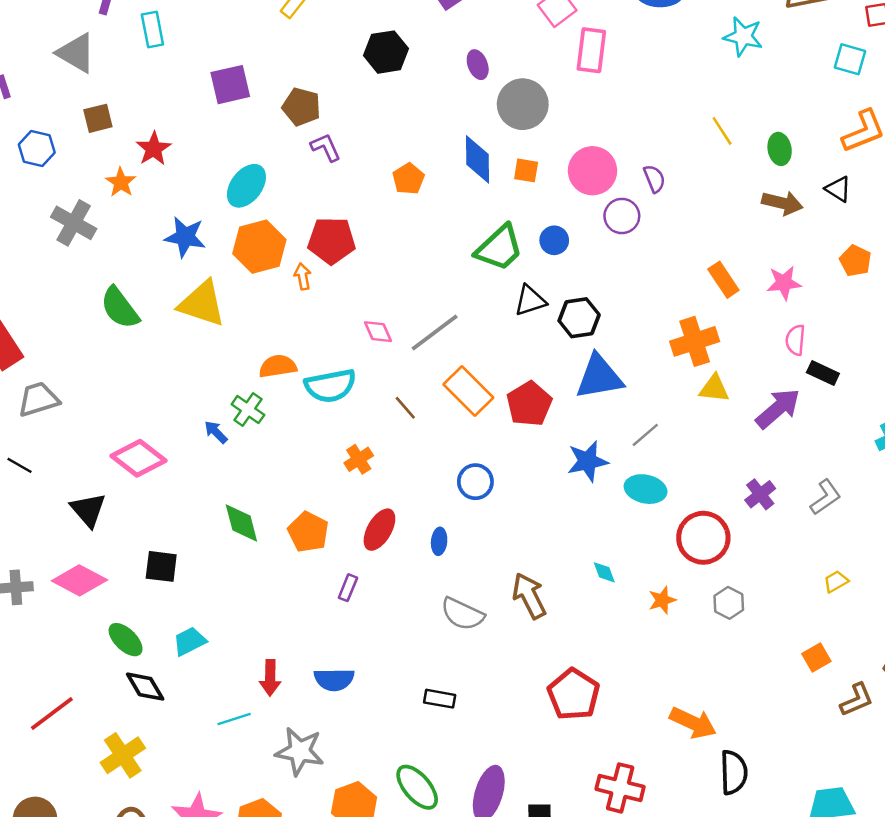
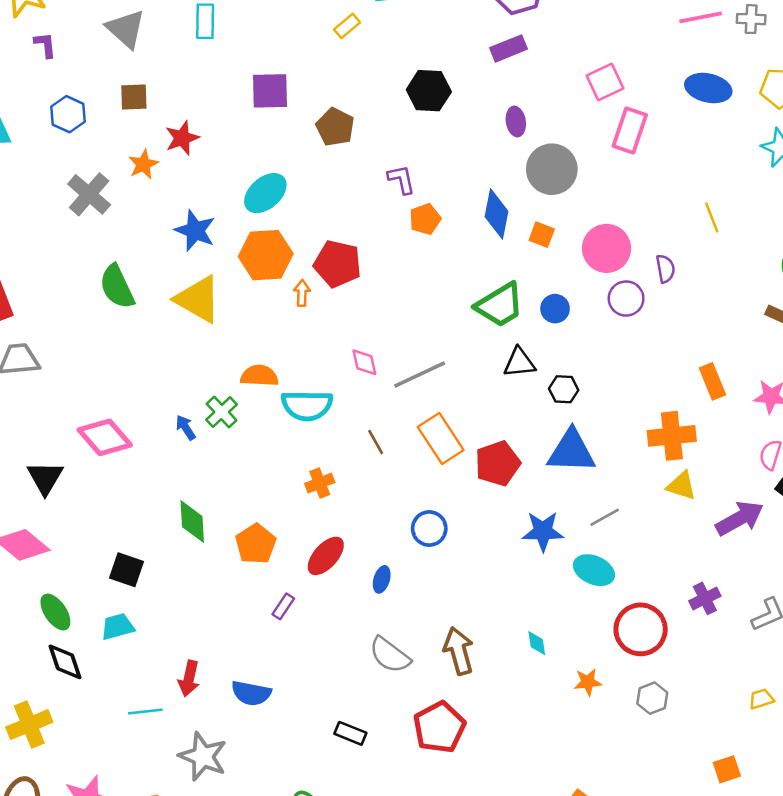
yellow line: (722, 131) -> (712, 218), moved
purple L-shape: (326, 147) -> (401, 179), moved
black hexagon: (579, 318) -> (564, 389), size x0.7
black square: (161, 566) -> (126, 570), moved
red pentagon: (574, 694) -> (439, 727), moved

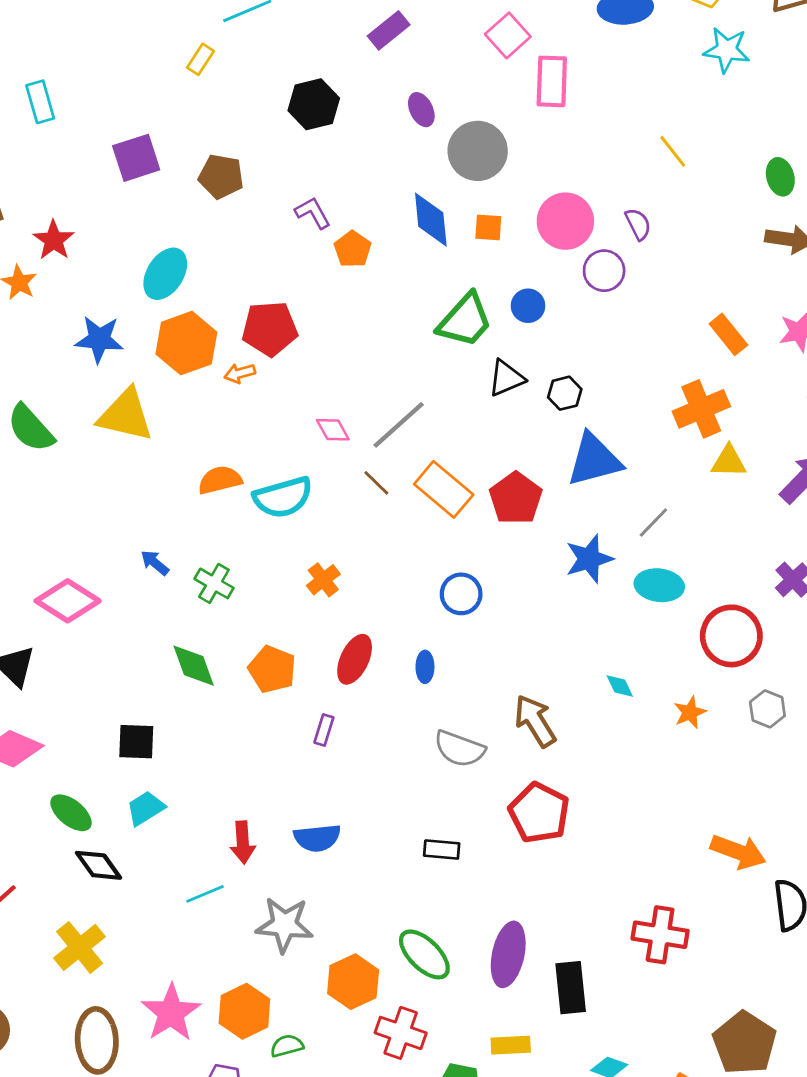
orange arrow: (302, 293) -> (240, 373), turned -90
green cross: (222, 412) -> (214, 583), moved
brown line: (376, 442) -> (376, 483), moved

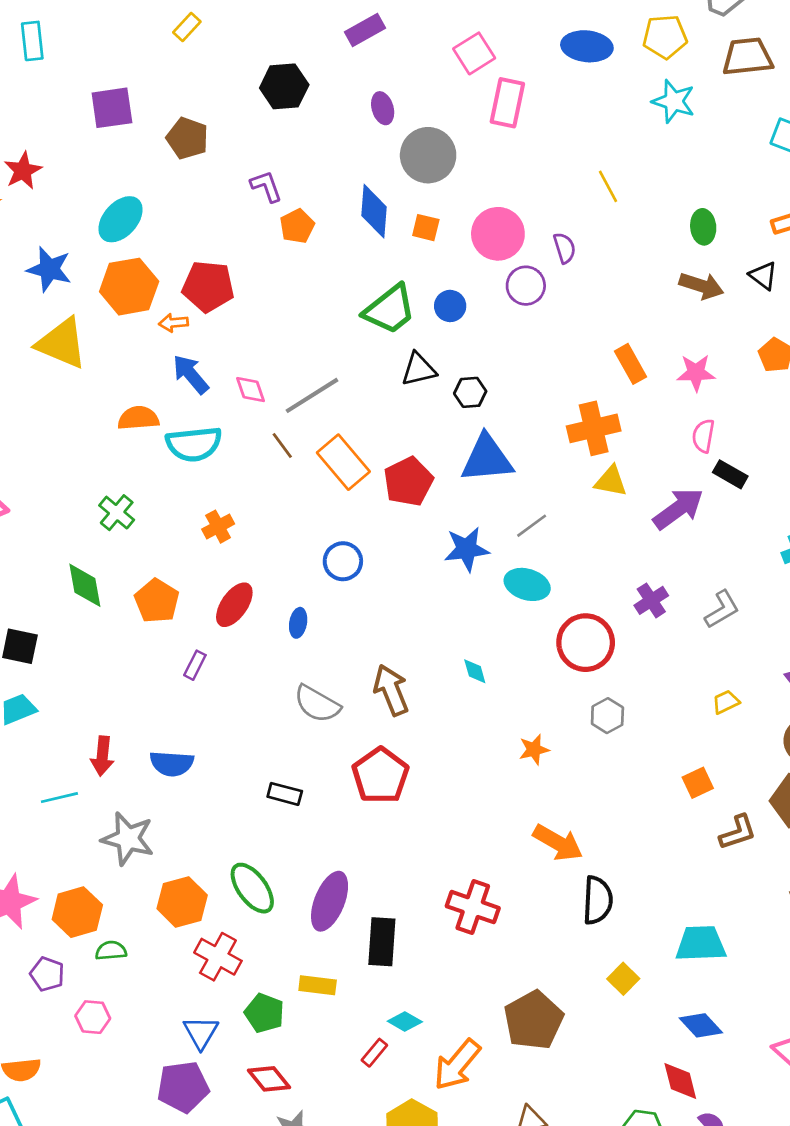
blue arrow: (155, 563) -> (191, 374), moved, size x1.5
orange star: (690, 712) -> (534, 750), moved

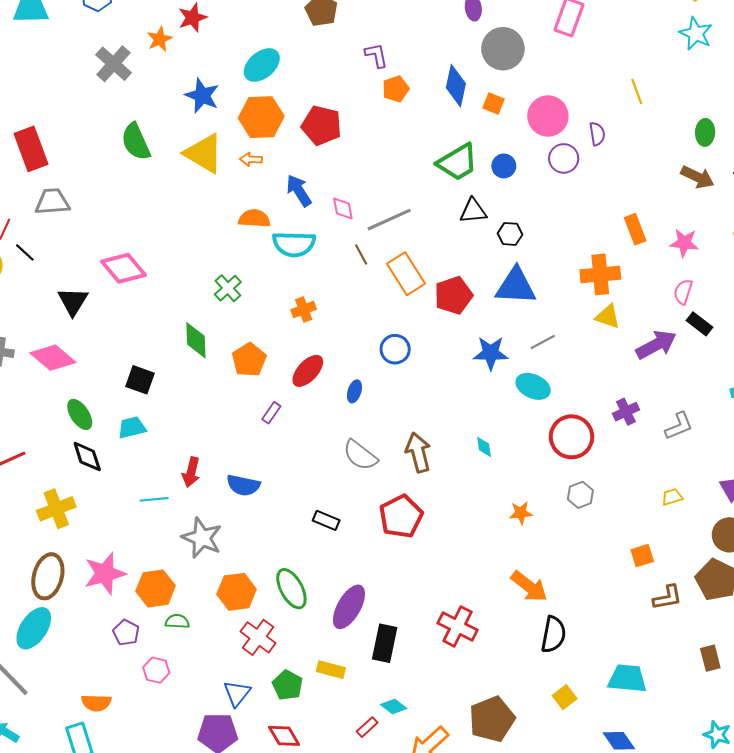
orange arrow: (174, 323) -> (251, 159), moved

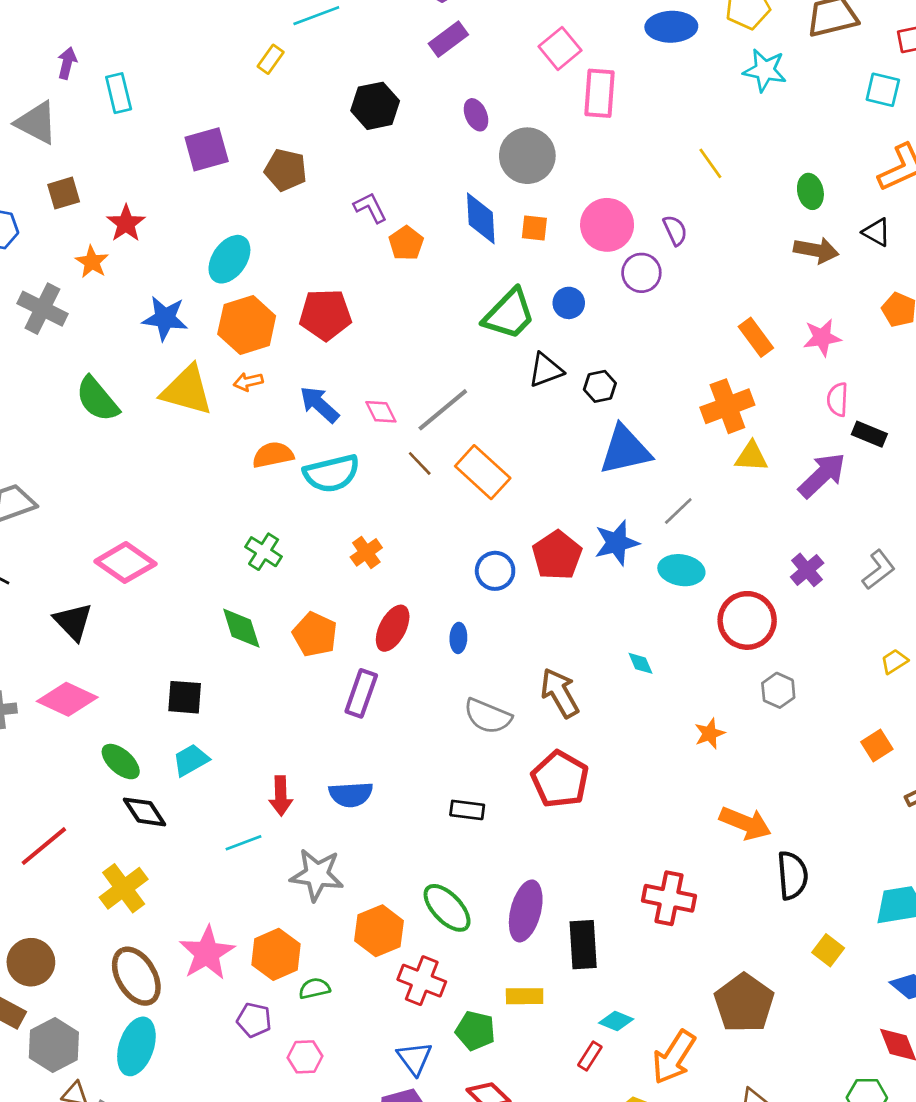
red pentagon: (453, 295) -> (557, 555), moved
purple rectangle: (271, 413) -> (361, 693), size x1.6
brown ellipse: (48, 576) -> (136, 976), turned -30

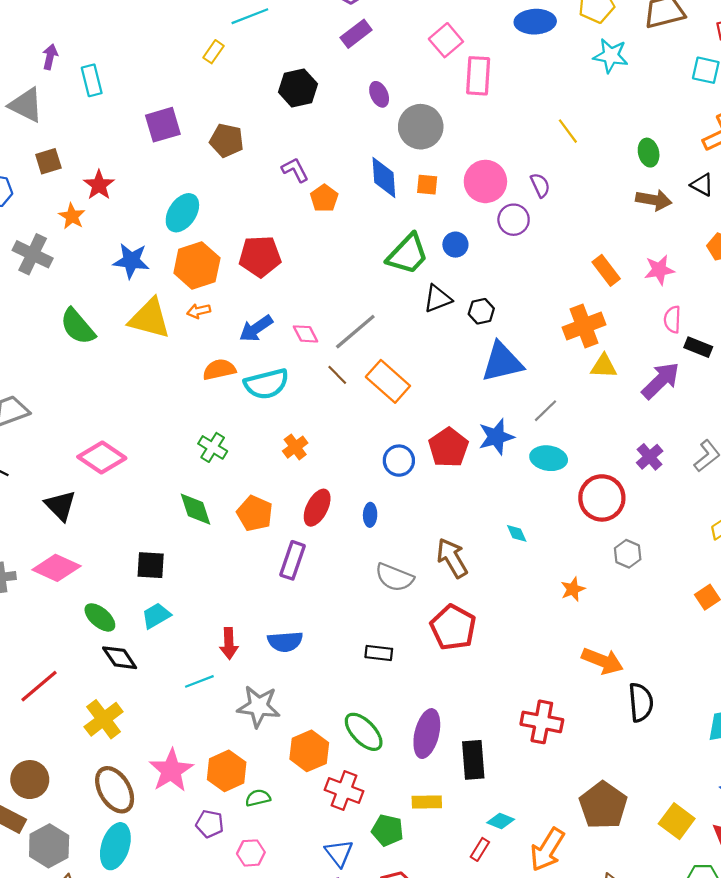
blue arrow: (319, 404) -> (256, 329), turned -76
yellow square: (828, 950) -> (677, 821), moved, size x1.4

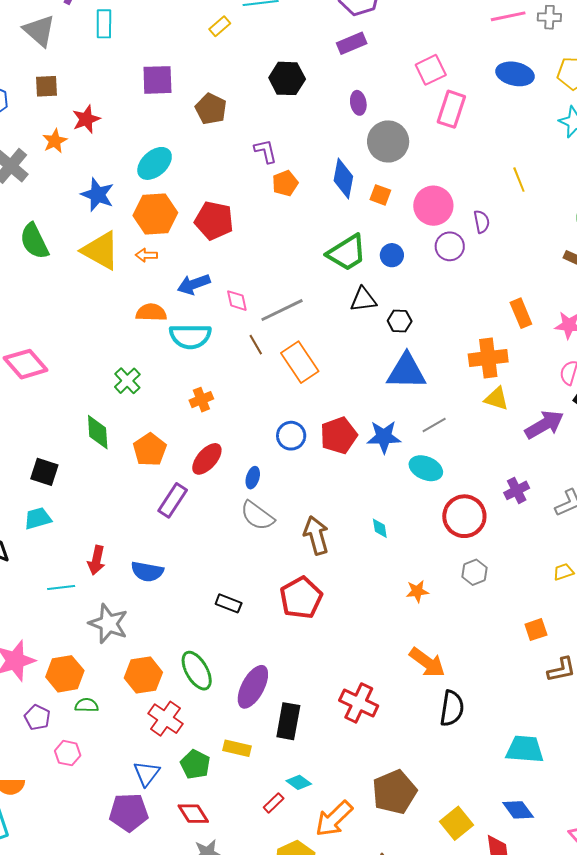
gray semicircle: (394, 577) -> (257, 516), moved

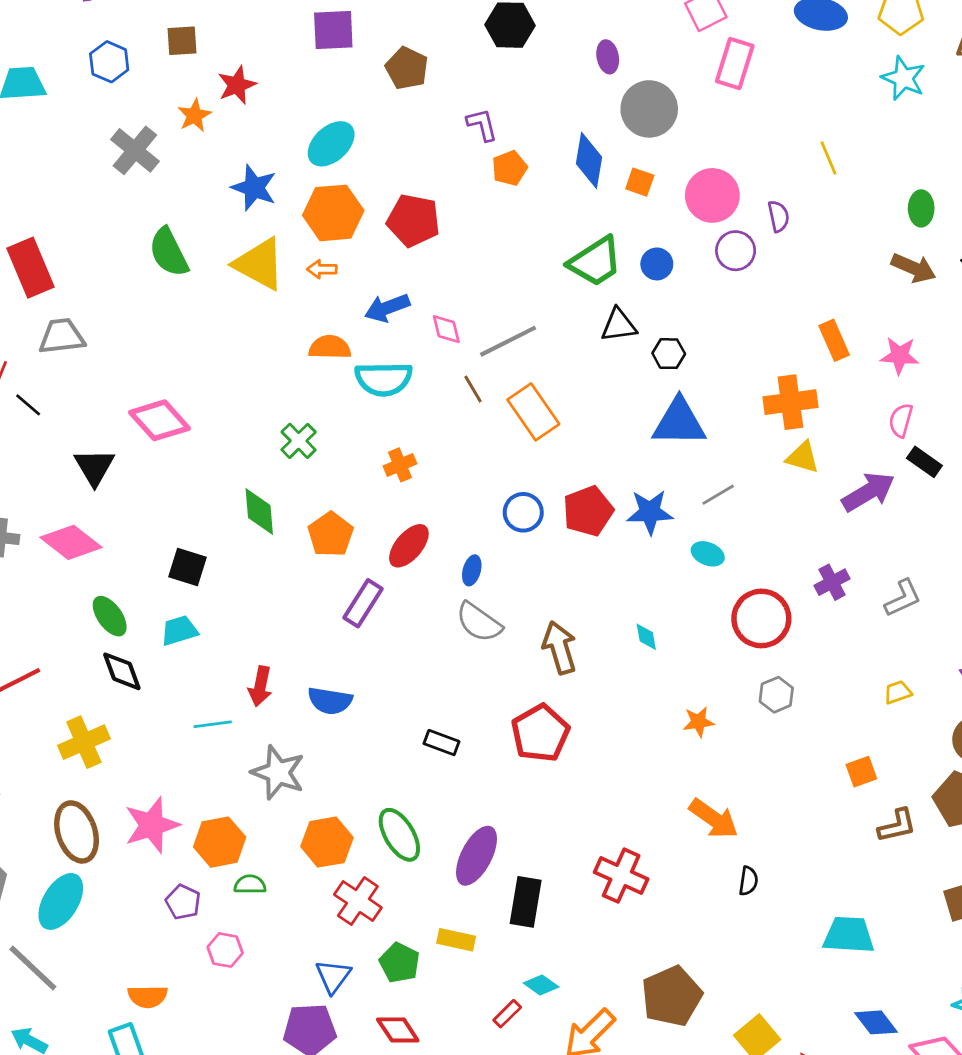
cyan ellipse: (426, 468) -> (708, 554), size x0.7
black semicircle: (452, 708) -> (748, 881), size x0.6
blue diamond: (518, 810) -> (876, 1022), moved

